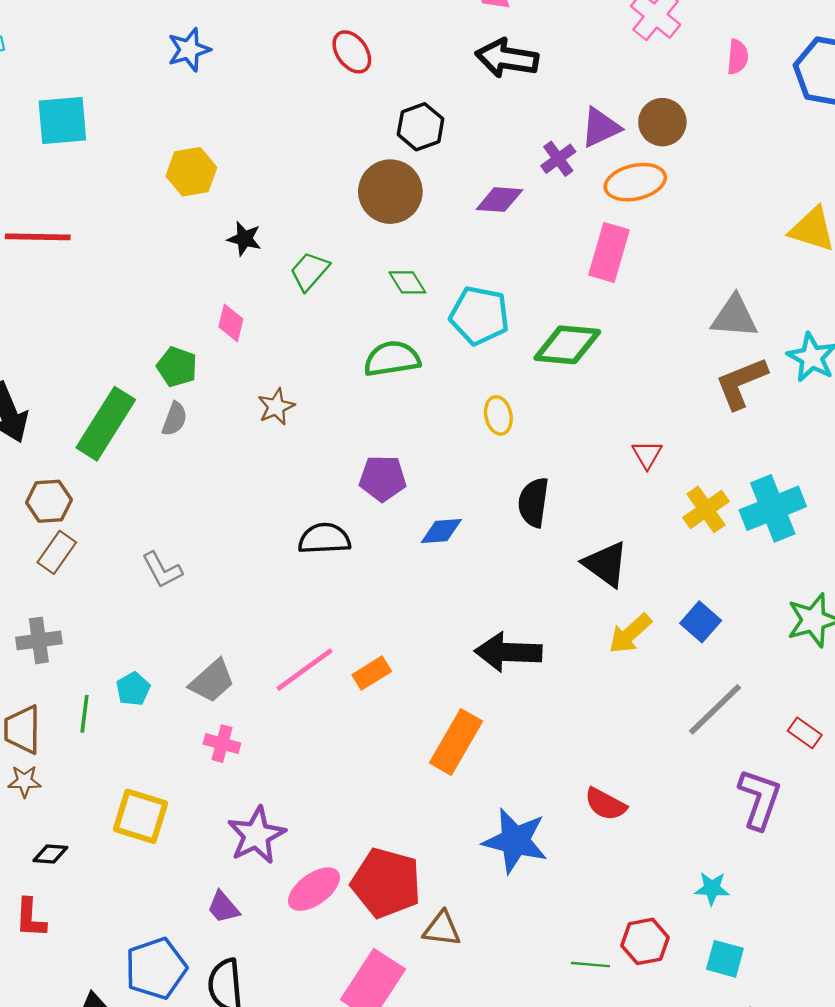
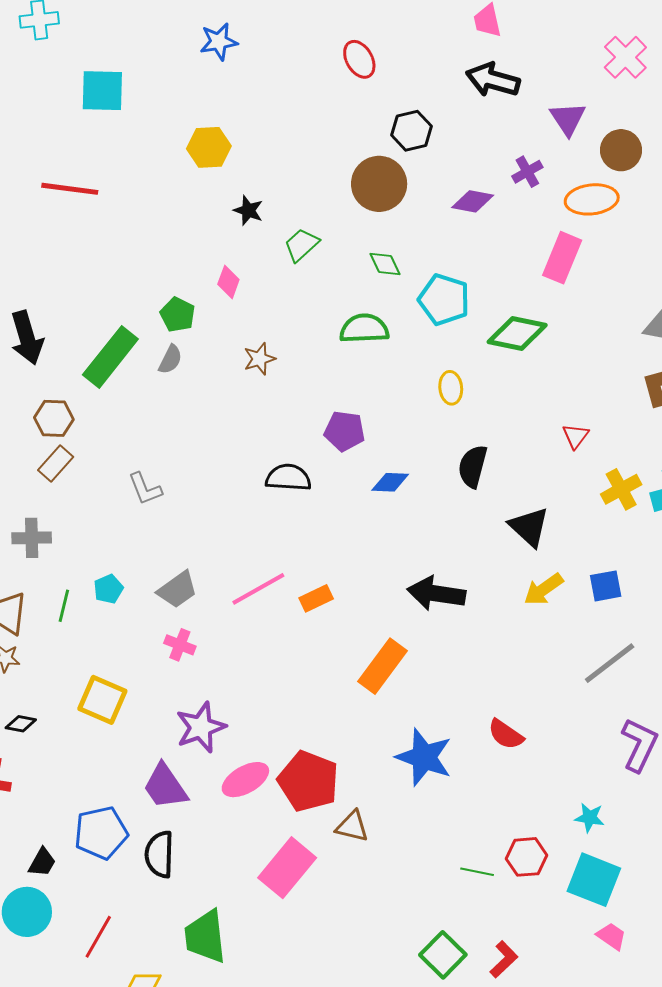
purple triangle: (601, 127) -> (568, 119), moved, turned -45
blue square: (701, 622) -> (606, 586), turned 32
purple trapezoid: (223, 907) -> (165, 786), size x1.6
cyan square: (725, 959) -> (594, 880), size x1.6

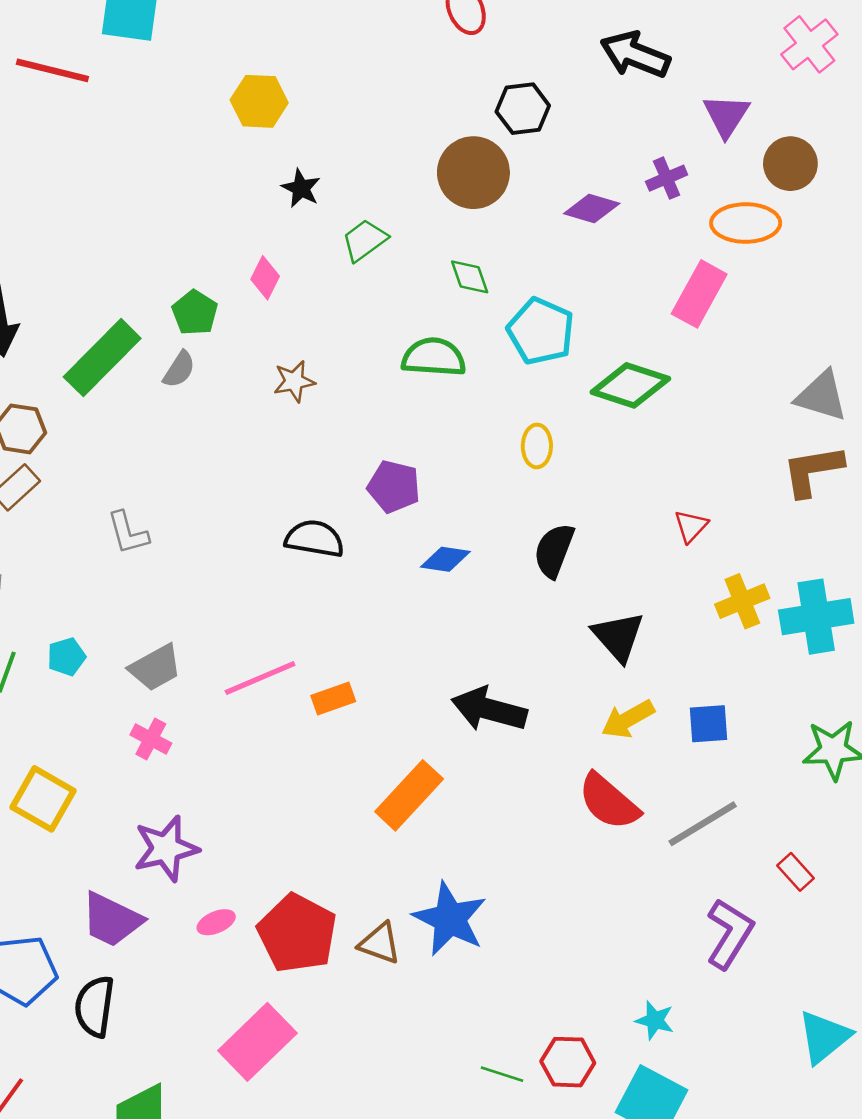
red line: (70, 189) -> (52, 70), moved
red semicircle: (506, 734) -> (609, 802), moved, size x1.4
pink ellipse: (245, 780) -> (216, 922), size x0.6
purple trapezoid: (165, 786) -> (112, 920), turned -36
brown triangle: (352, 826) -> (380, 943), moved

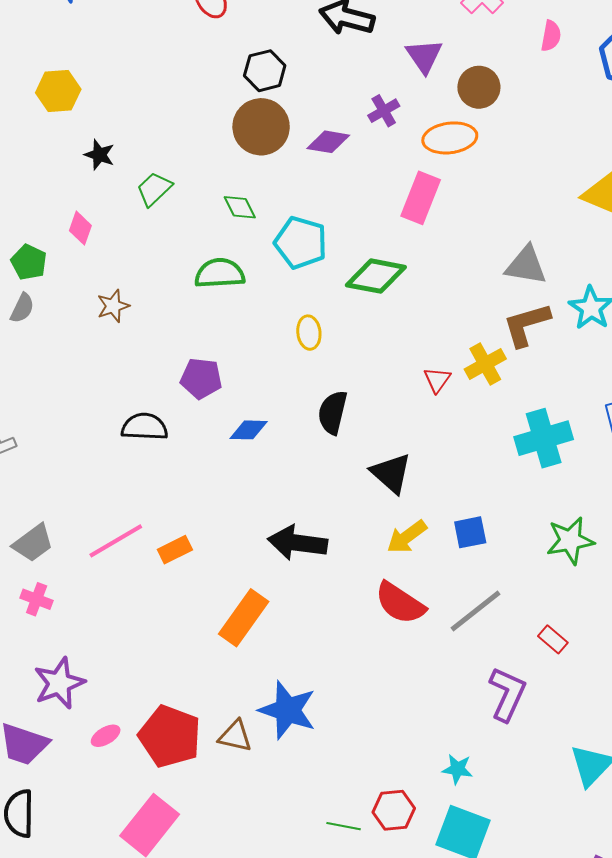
brown circle: (473, 173) -> (261, 127), moved
yellow cross: (742, 601) -> (485, 364), moved

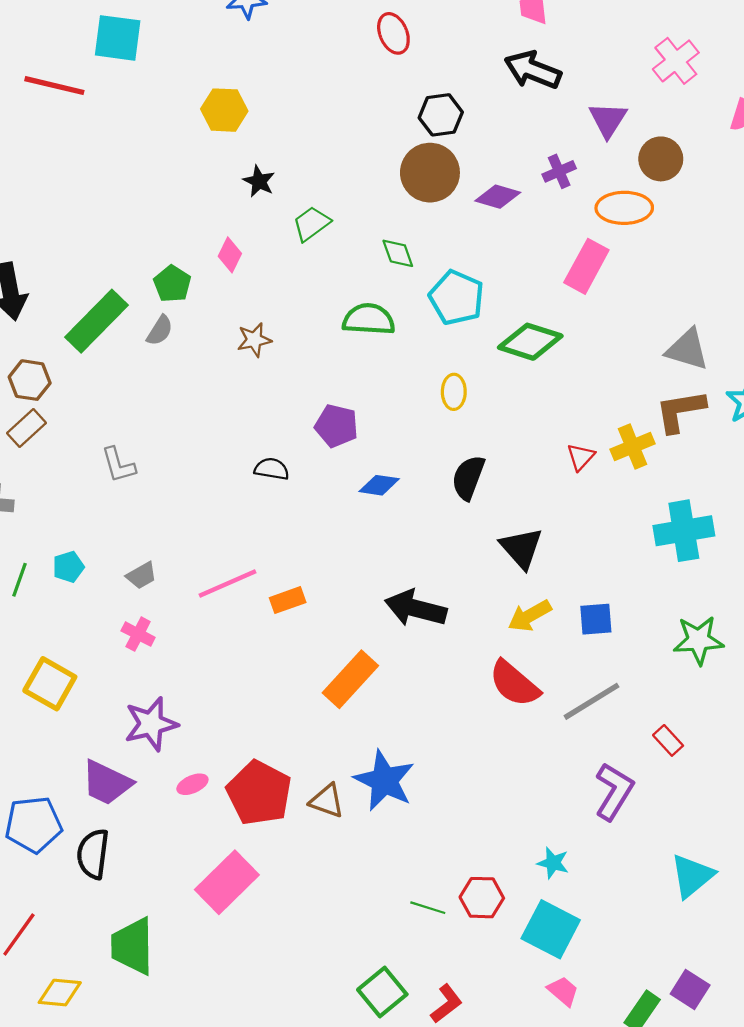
black semicircle: (145, 427) -> (272, 469), size x0.7
gray trapezoid: (33, 543) -> (141, 575), size x0.7

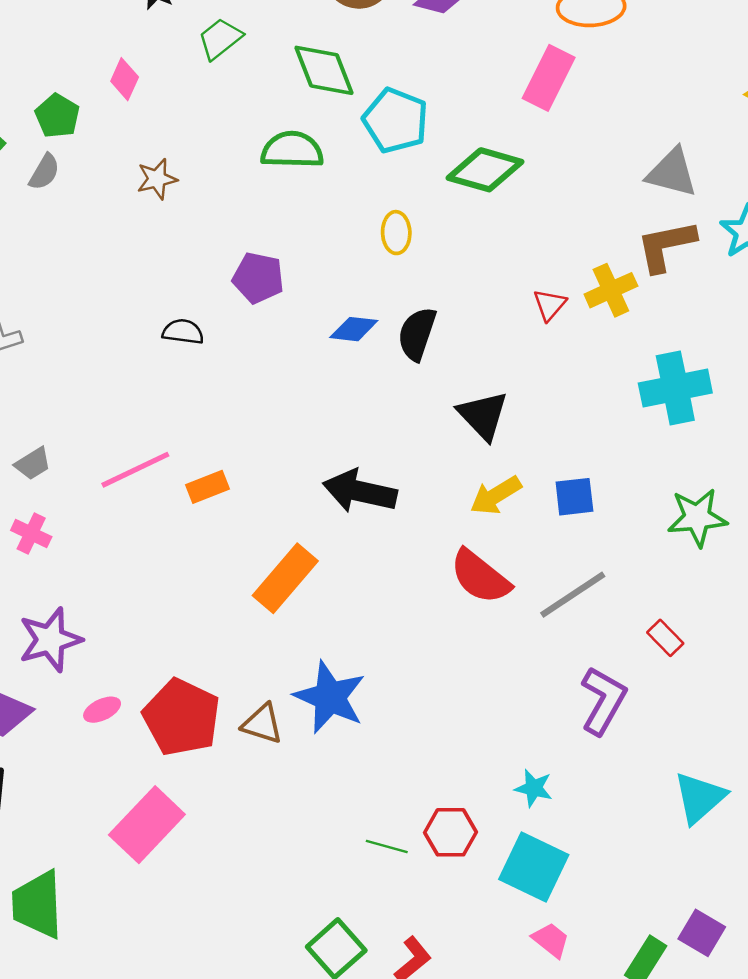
green diamond: (398, 253) -> (324, 70), size x1.6
blue diamond: (379, 485) -> (354, 329), moved

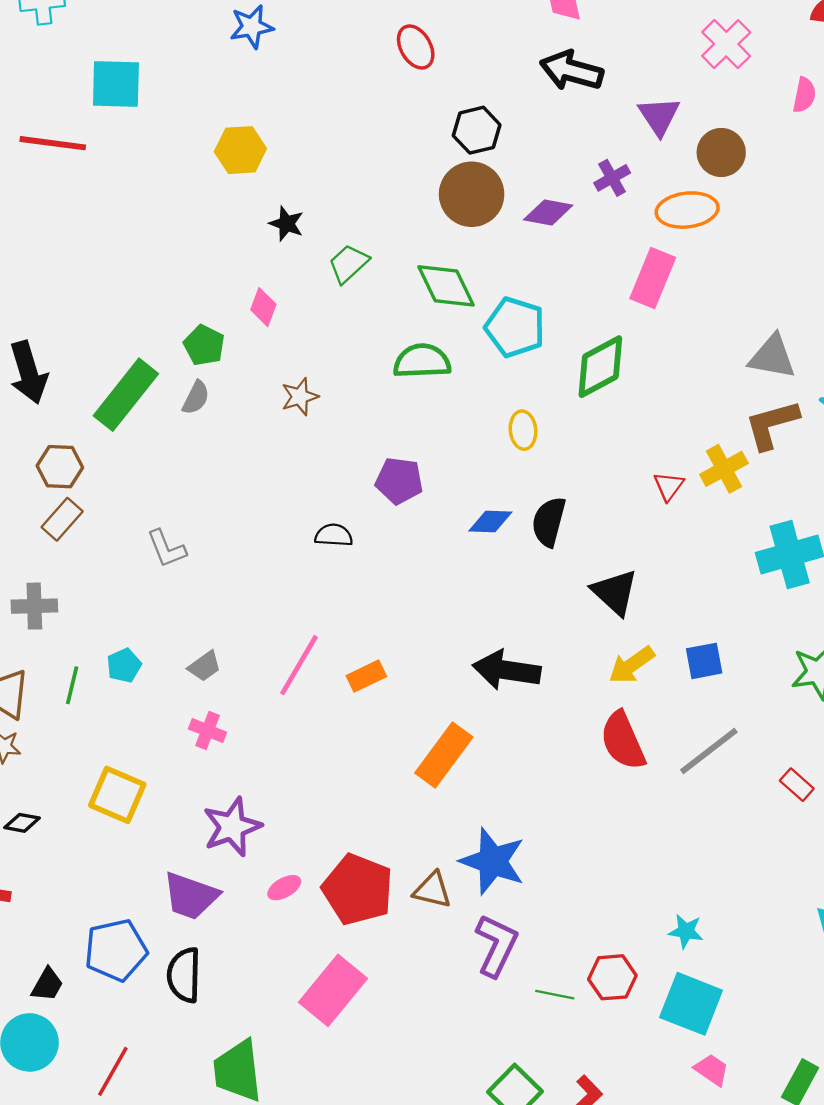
green diamond: (485, 170) -> (600, 367), turned -40
pink line: (135, 470) -> (299, 665), turned -30
red semicircle: (480, 577) -> (623, 741), turned 32
purple L-shape: (603, 701) -> (496, 945), moved

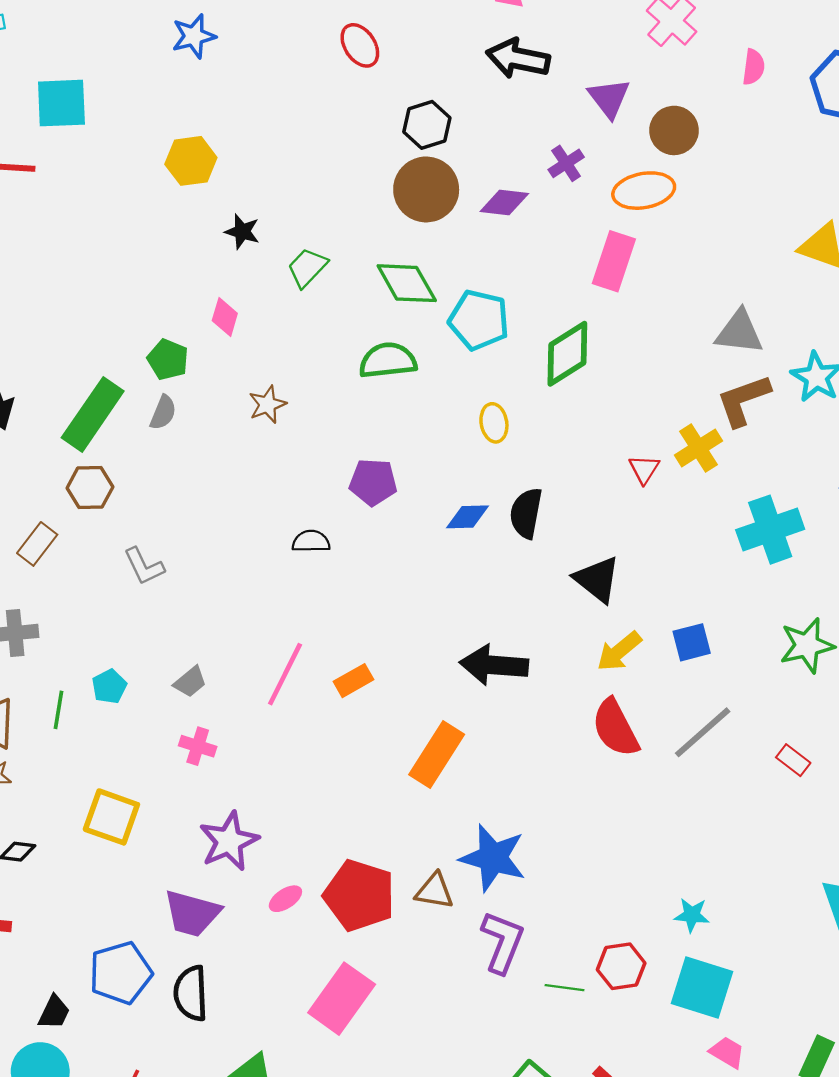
brown hexagon: (60, 467) -> (90, 487), moved

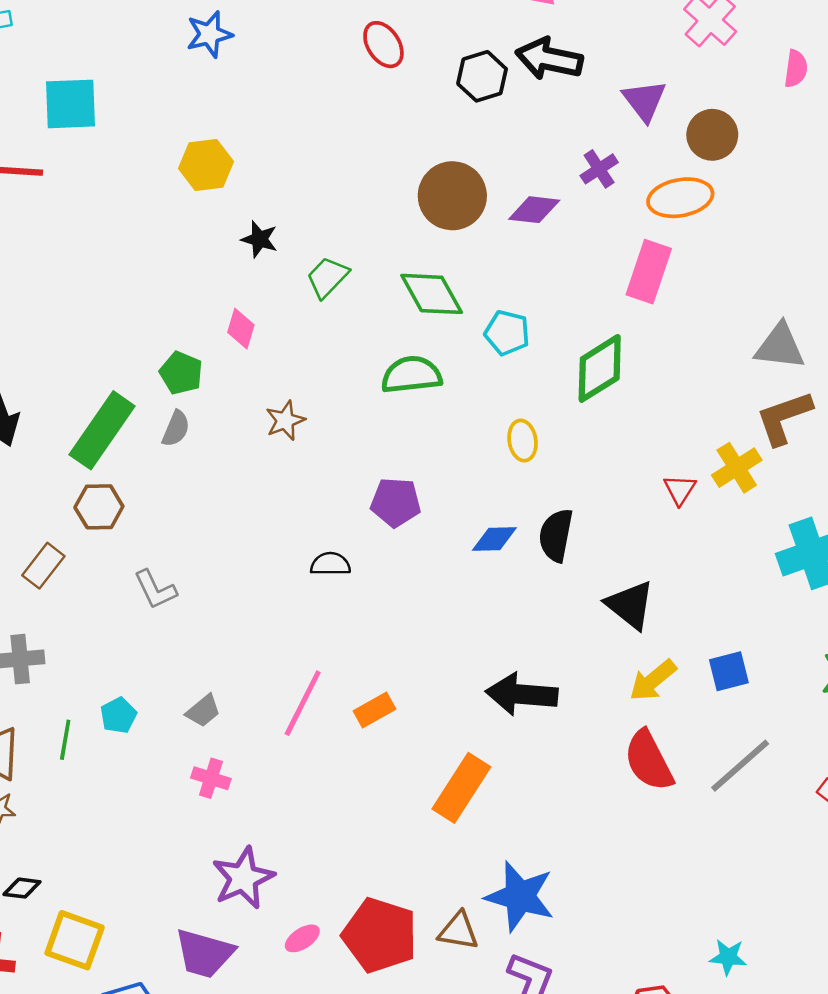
black hexagon: (427, 125) -> (482, 76), moved
cyan pentagon: (479, 320) -> (507, 333), size x0.7
yellow square: (111, 817) -> (75, 940), moved

